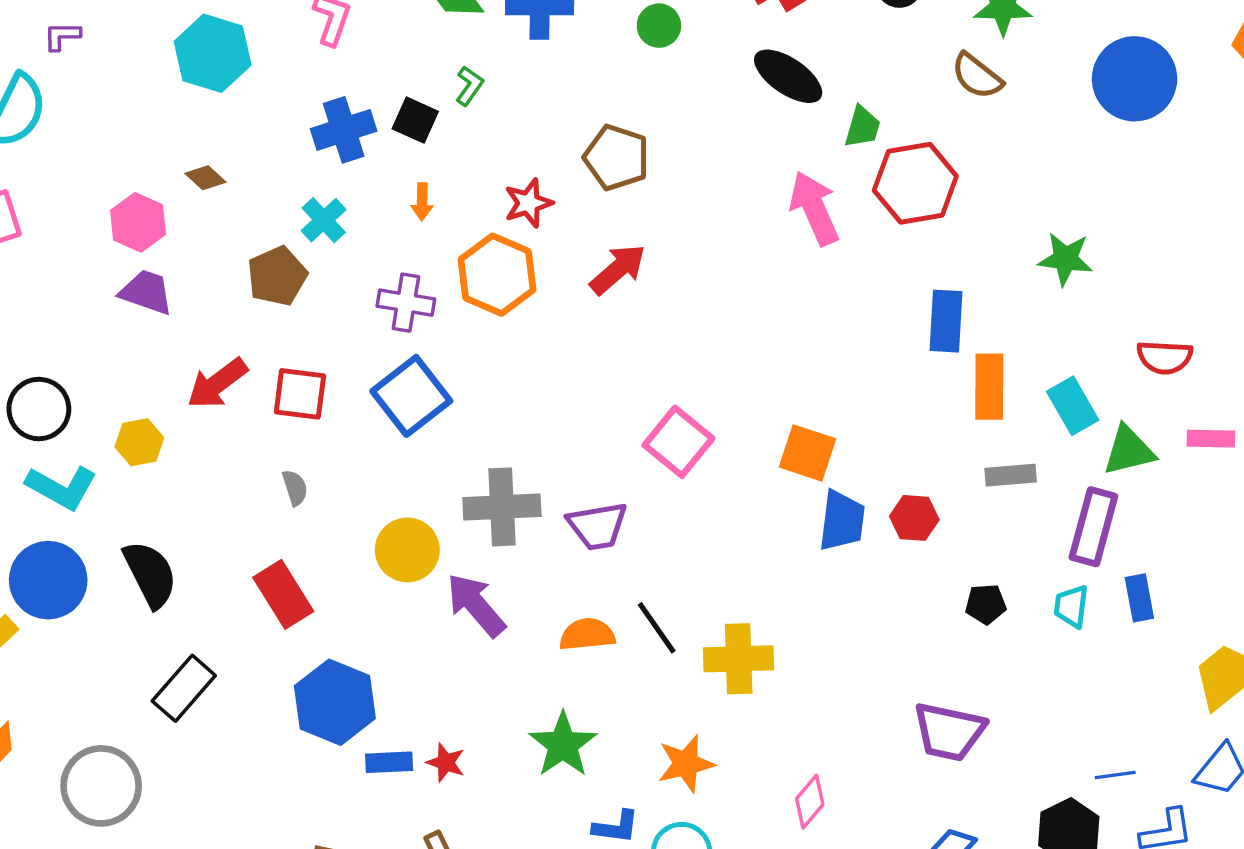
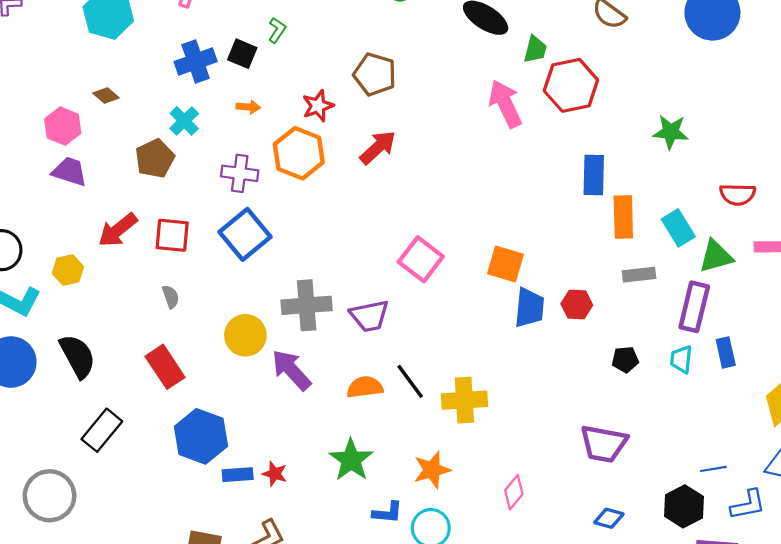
orange arrow: (422, 202) -> (248, 107), turned -85

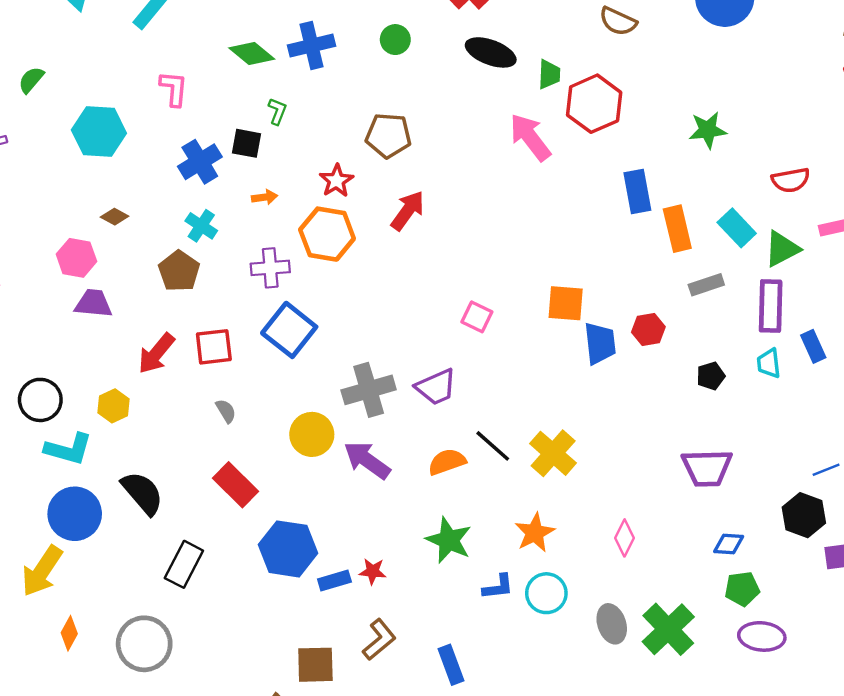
pink square: (421, 259) -> (477, 317), size x0.7
yellow cross: (464, 400) -> (553, 453), turned -33

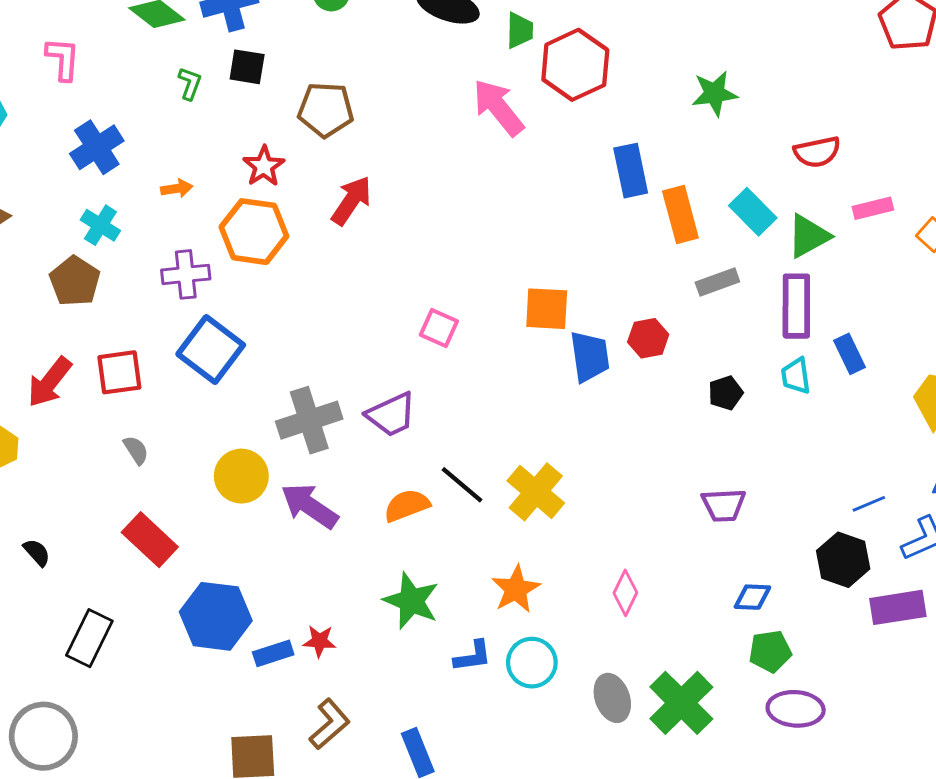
black square: (247, 143) -> (247, 67), moved
purple trapezoid: (707, 468) -> (724, 505), size x0.7
black semicircle: (142, 493) -> (37, 552), size x0.5

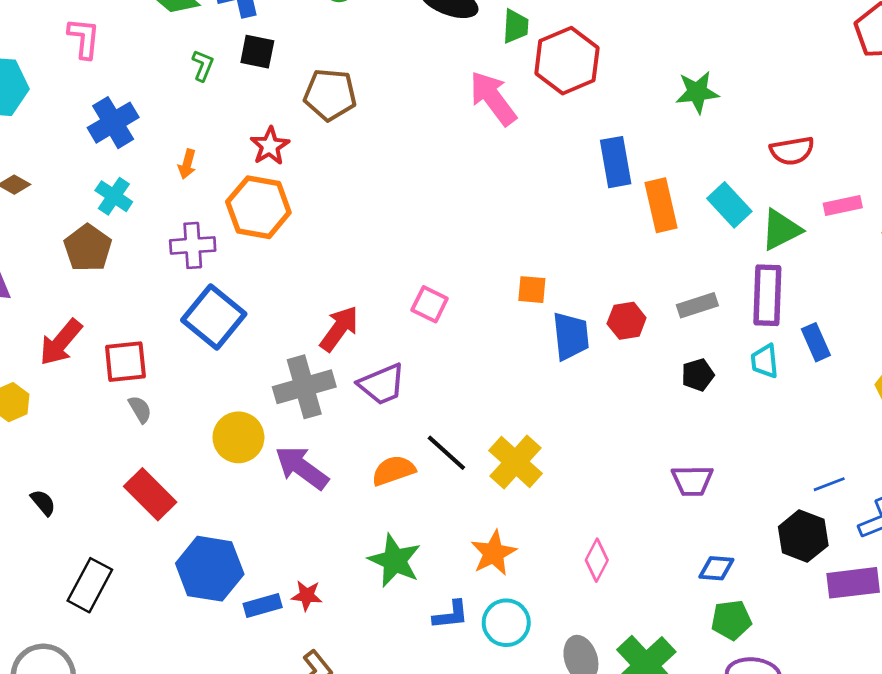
orange arrow: (177, 188) -> (187, 164), turned 112
red arrow: (351, 201) -> (339, 329), moved
gray rectangle: (717, 282) -> (697, 305), moved
orange square: (547, 309) -> (532, 290), size x0.7
red square: (119, 372) -> (125, 362), moved

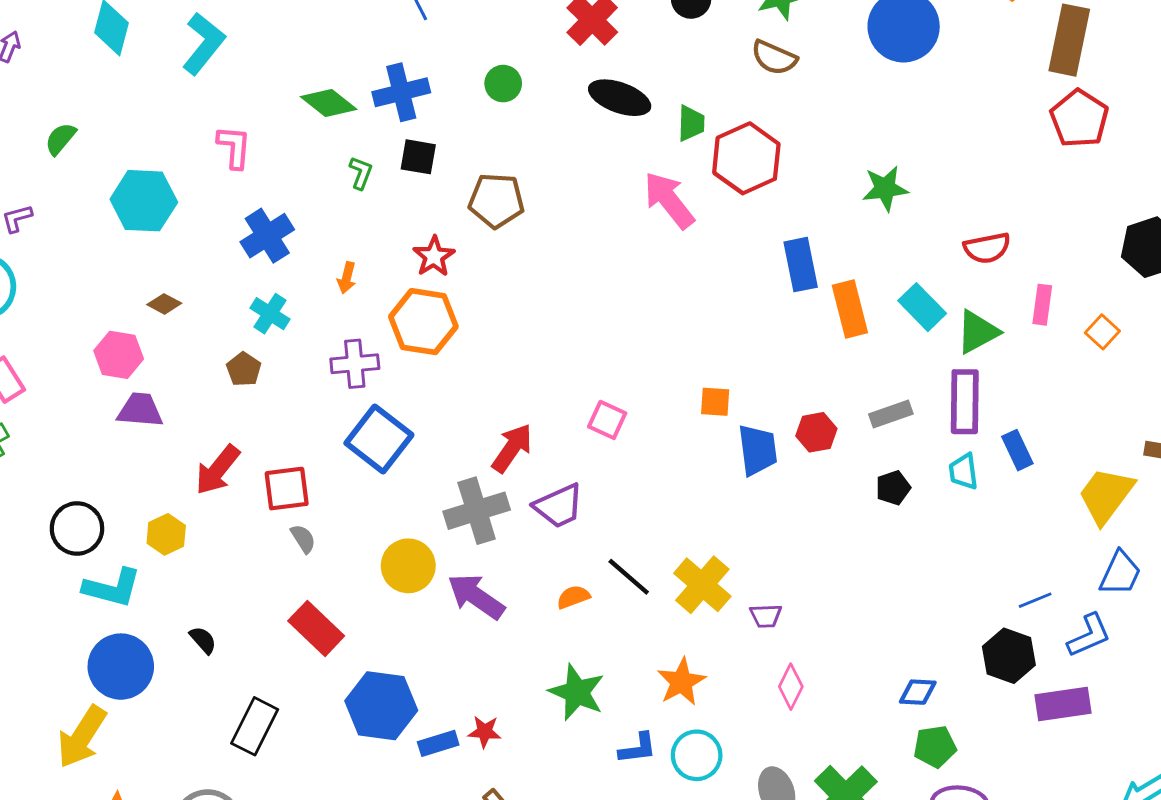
pink rectangle: (843, 206) -> (1042, 305), turned -69
brown pentagon: (88, 248) -> (244, 369), size x0.7
orange semicircle: (394, 470) -> (573, 597), size x0.7
purple trapezoid: (692, 481) -> (766, 616), moved, size x0.7

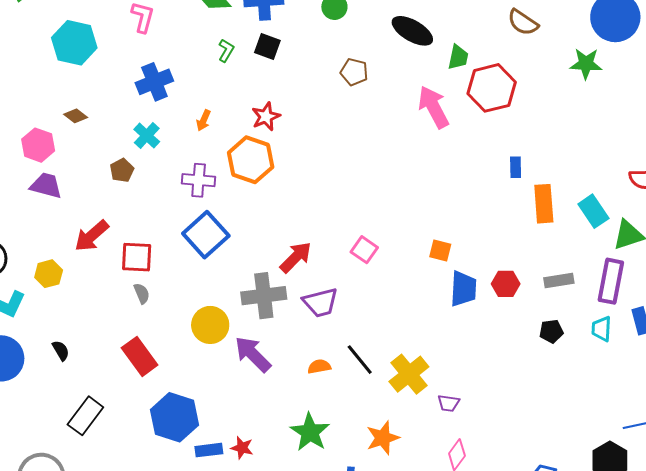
green star: (885, 188) -> (586, 64), moved
brown pentagon: (496, 201) -> (354, 72), moved, size x0.7
blue rectangle: (801, 265) -> (516, 167), size x0.6

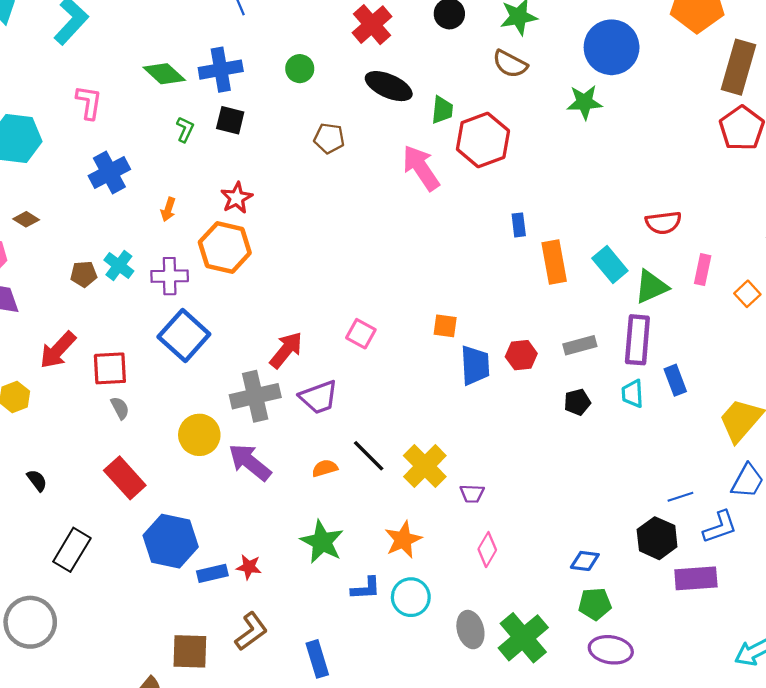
cyan cross: (147, 136) -> (119, 265), moved
brown pentagon: (122, 170) -> (84, 274), turned 30

